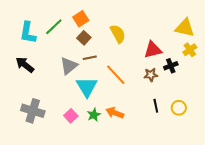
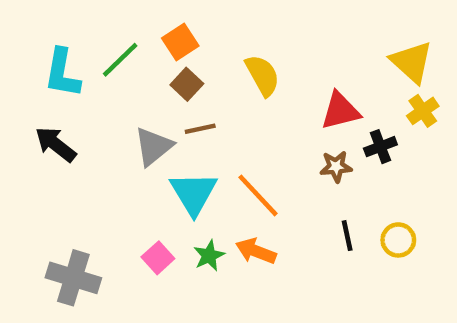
yellow triangle: (185, 28) -> (412, 62), turned 30
orange line: (116, 75) -> (258, 195), moved
gray cross: (33, 111) -> (73, 278), moved

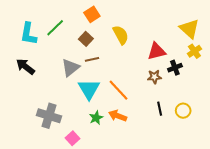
orange square: (180, 42) -> (92, 14), moved
pink square: (158, 258) -> (73, 138), moved
gray cross: (73, 278) -> (49, 116), moved

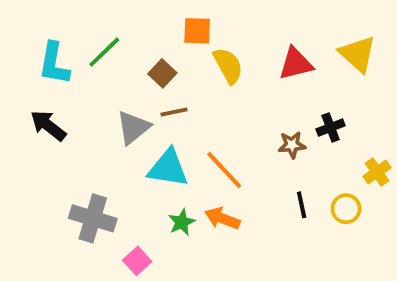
orange square: (92, 14) -> (197, 31), moved, turned 35
red triangle: (157, 51) -> (296, 64), moved
yellow cross: (194, 51) -> (377, 172), moved
cyan triangle: (89, 89) -> (168, 168), turned -50

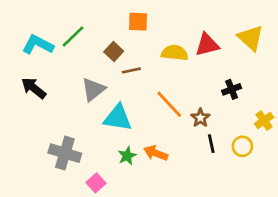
cyan L-shape: (54, 64) -> (38, 45), turned 108
yellow semicircle: (228, 66) -> (175, 53), moved, turned -55
brown line: (174, 112) -> (131, 70), moved
brown star: (292, 145) -> (200, 118), moved, turned -30
orange line: (224, 170) -> (169, 104), moved

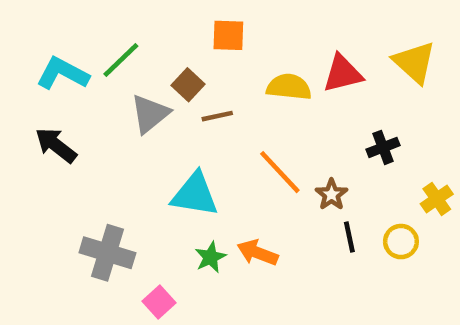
gray triangle: (93, 89) -> (150, 114), moved

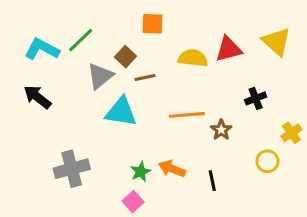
orange line: (280, 172) -> (187, 115), turned -52
cyan triangle: (195, 194) -> (121, 112), moved
black line: (349, 237) -> (212, 181), moved
gray cross: (107, 253) -> (72, 169), turned -32
pink square: (159, 302) -> (133, 202), moved

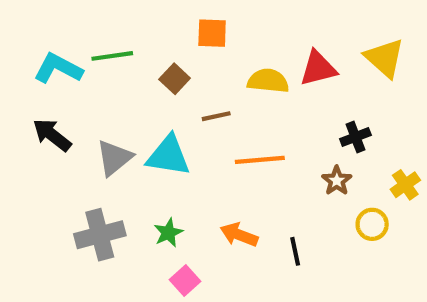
green line: (81, 40) -> (112, 56), turned 36
gray triangle: (100, 76) -> (114, 158), moved
brown line: (145, 78) -> (216, 116), moved
brown star: (221, 130) -> (337, 181), moved
green star: (140, 172) -> (168, 233), moved

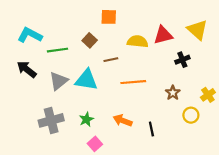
green line: (112, 56) -> (58, 50), moved
black cross: (355, 137) -> (182, 60), moved

